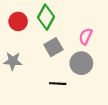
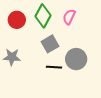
pink semicircle: (86, 36) -> (69, 17), moved
black line: (58, 84) -> (54, 67), moved

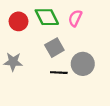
green diamond: (43, 16) -> (47, 17), turned -55

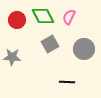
gray circle: (83, 64) -> (84, 49), moved
black line: (59, 73) -> (67, 82), moved

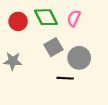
gray circle: (84, 49) -> (79, 58), moved
black line: (67, 82) -> (65, 78), moved

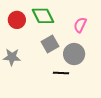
pink semicircle: (74, 18) -> (80, 25), moved

